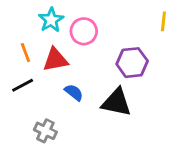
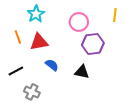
pink circle: (84, 31) -> (79, 22), moved
black line: (23, 85) -> (16, 71), moved
black triangle: (116, 102) -> (82, 72), size x0.7

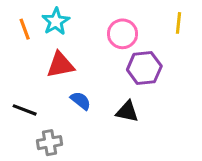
orange line: (18, 37) -> (25, 29), moved
black line: (16, 71) -> (25, 110), turned 49
gray cross: (32, 92) -> (50, 143), turned -35

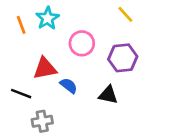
yellow line: (178, 23) -> (125, 14), moved, turned -48
pink circle: (123, 34) -> (82, 43), moved
red triangle: (60, 65) -> (45, 68), moved

